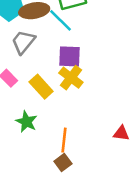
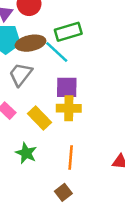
yellow cross: (71, 78) -> (69, 108), turned -35
orange line: (64, 140) -> (71, 158), moved

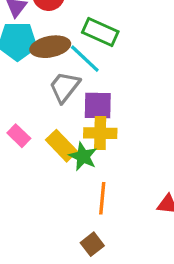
green rectangle: (68, 32) -> (100, 32), turned 40
gray trapezoid: (21, 74) -> (65, 87), moved
green star: (26, 153) -> (83, 156), moved

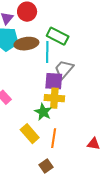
cyan line: (85, 59) -> (47, 52), turned 45
gray trapezoid: (65, 87) -> (64, 69), moved
yellow rectangle: (61, 146) -> (30, 134), moved

